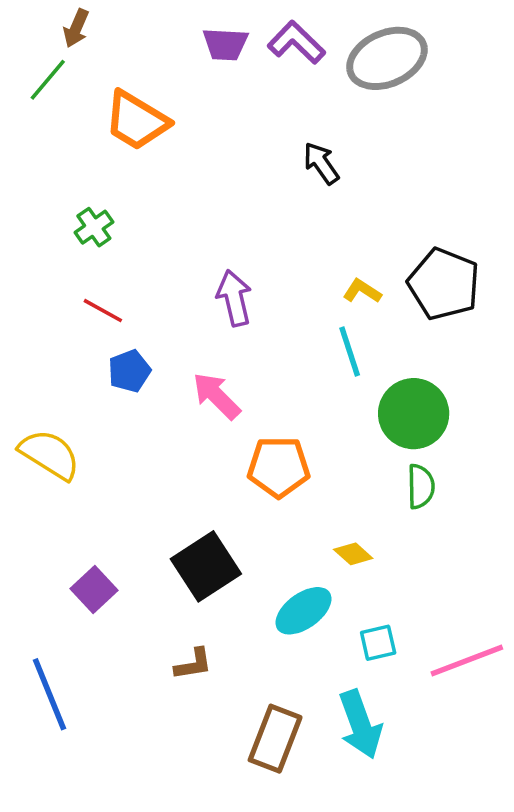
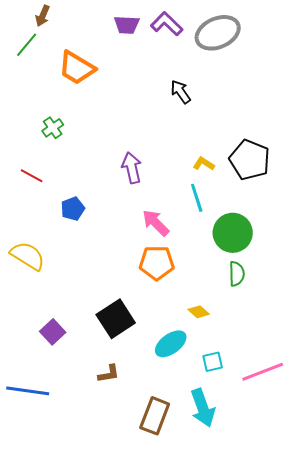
red line: (103, 311) -> (32, 176), moved
pink arrow: (216, 396) -> (156, 223), moved
blue line: (49, 694) -> (28, 391), turned -60

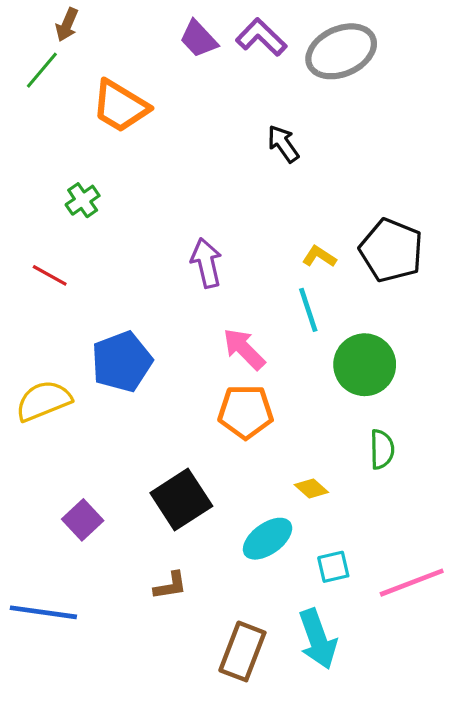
purple trapezoid: (127, 25) -> (199, 39), turned 44
blue pentagon: (73, 209) -> (122, 362), moved, size x1.6
yellow semicircle: (28, 256) -> (43, 401), turned -54
green semicircle: (237, 274) -> (382, 449), moved

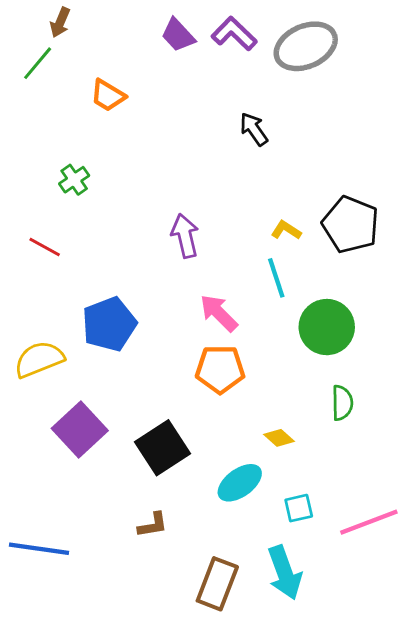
orange trapezoid: (120, 106) -> (108, 95), size x0.7
purple square: (83, 520) -> (80, 429), moved, size x1.5

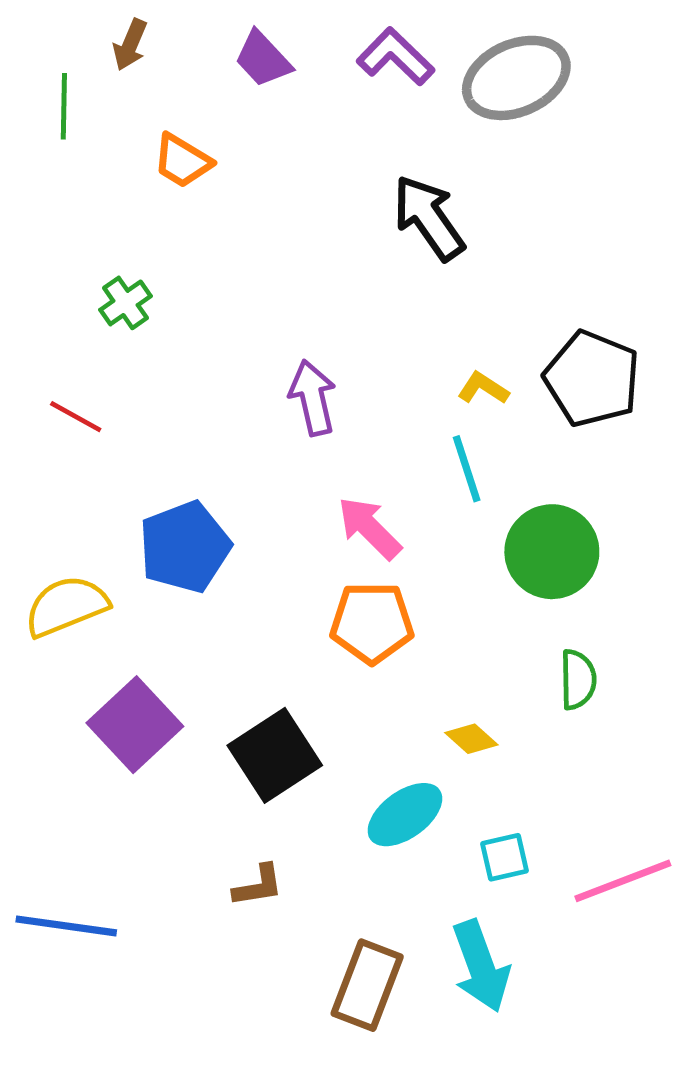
brown arrow: (60, 22) -> (130, 45), moved
purple trapezoid: (178, 35) -> (263, 59), moved
green line: (38, 63) -> (64, 106), turned -39
black arrow: (254, 129) -> (429, 218), size x1.5

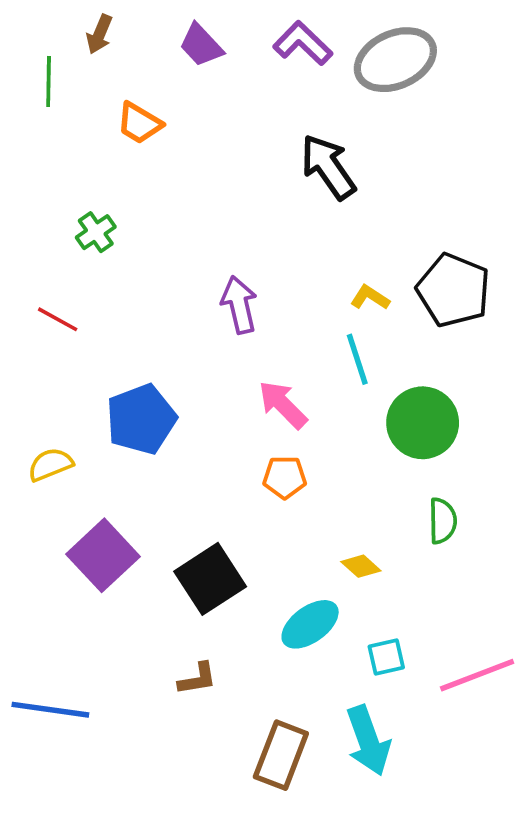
yellow semicircle: (66, 606) -> (50, 465), size x0.7
orange pentagon: (372, 623) -> (285, 477), size x0.7

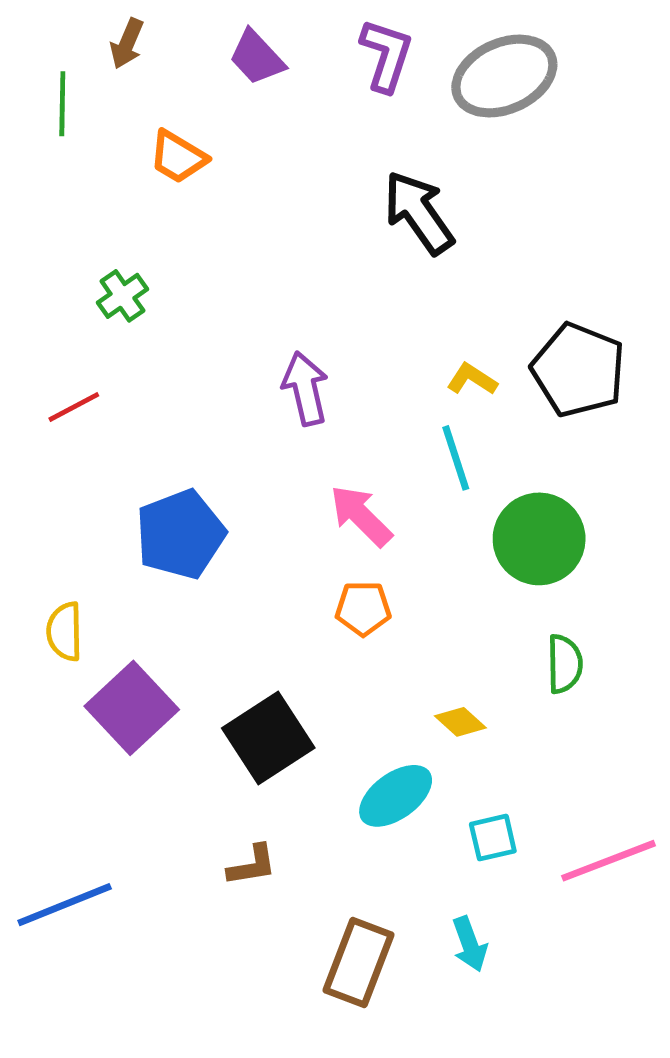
purple L-shape: (303, 43) -> (386, 55), turned 64
red line: (58, 319) -> (74, 407), turned -57
yellow semicircle: (50, 465) -> (65, 632), moved, turned -69
blue line: (50, 710) -> (65, 905), turned -30
cyan arrow: (368, 741) -> (470, 944), size x0.6

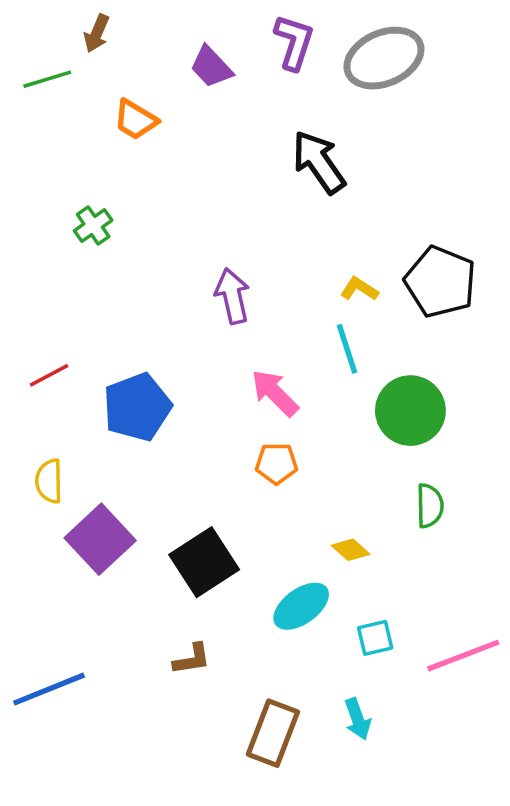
purple trapezoid: (257, 57) -> (211, 67), moved
green line: (62, 104) -> (47, 79), turned 72
red line: (74, 407) -> (49, 375), moved

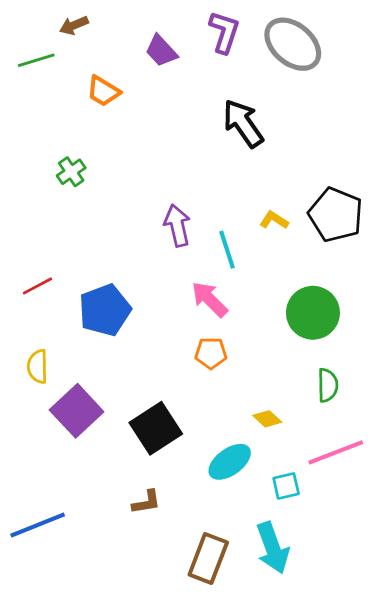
brown arrow: (97, 33) -> (74, 25), turned 44
gray ellipse: (384, 58) -> (293, 44), turned 64
cyan line: (347, 349) -> (227, 250), moved
pink line: (463, 656) -> (336, 452), moved
cyan arrow: (358, 719) -> (273, 548), size x1.6

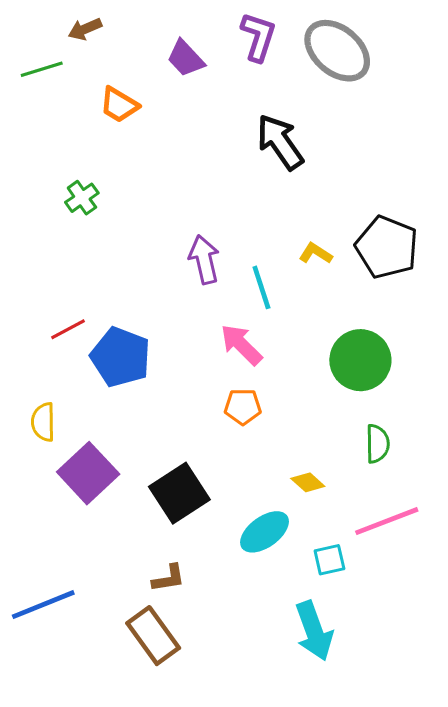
red line: (38, 286) -> (68, 329), moved
blue pentagon: (105, 310) -> (121, 357), turned -30
brown rectangle: (208, 559) -> (153, 636), moved, turned -57

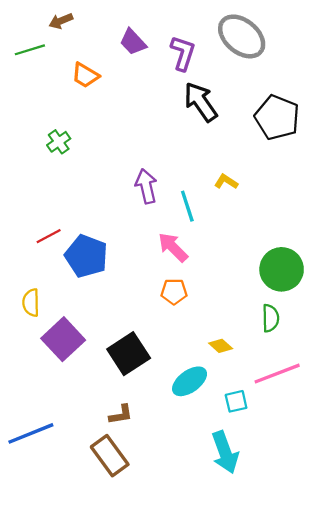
purple L-shape: (258, 37) -> (183, 53), moved
black pentagon: (387, 247) -> (277, 117), moved
green circle: (360, 360) -> (282, 269), moved

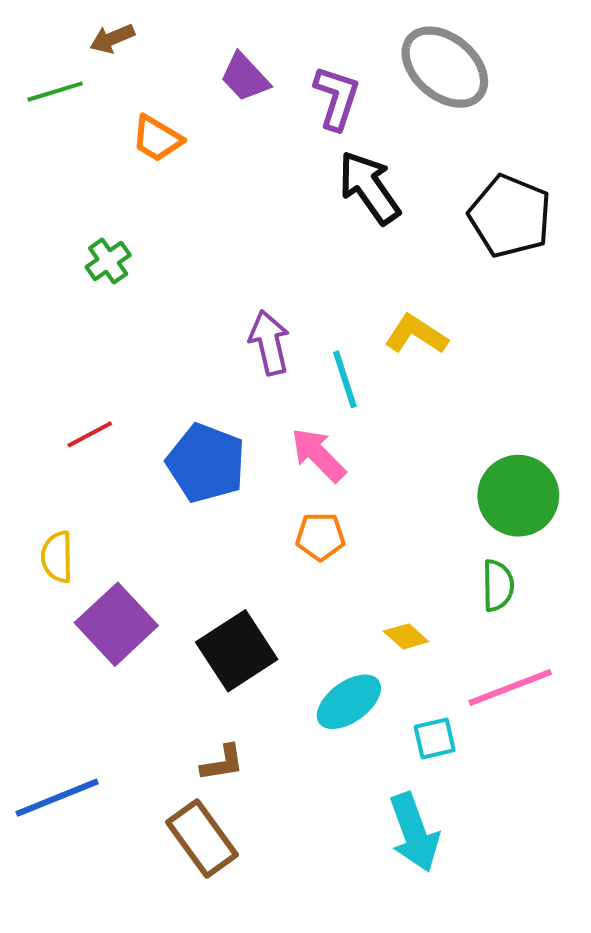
yellow L-shape: (226, 182) -> (416, 334), size x1.4
blue pentagon: (86, 256) -> (206, 463), moved

